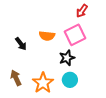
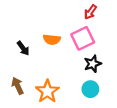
black star: (67, 58) -> (93, 64), moved
cyan circle: (70, 80) -> (90, 89), moved

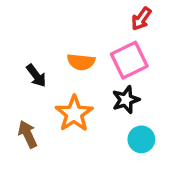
black star: (93, 64) -> (126, 100), moved
orange star: (47, 91) -> (74, 114), moved

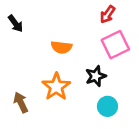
pink square: (129, 60) -> (115, 45), moved
black arrow: (36, 76) -> (16, 24), moved

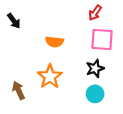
pink square: (115, 45) -> (102, 39), turned 30
black star: (96, 76) -> (95, 68), moved

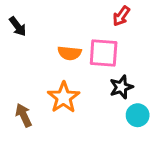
pink square: (102, 39) -> (104, 53), moved
cyan circle: (95, 94) -> (138, 115), moved

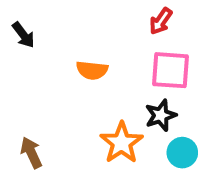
pink square: (104, 53) -> (171, 70), moved
orange star: (64, 97) -> (121, 143), moved

